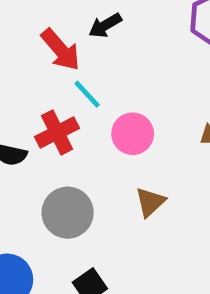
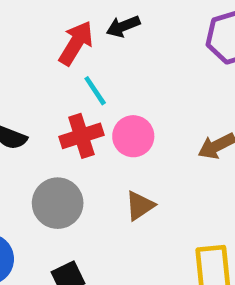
red arrow: (61, 50) -> (76, 43), turned -117
red cross: (57, 132) -> (81, 136), moved

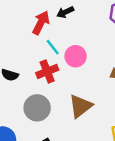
pink circle: (133, 136) -> (76, 56), moved
brown triangle: (140, 206) -> (81, 106), size x1.5

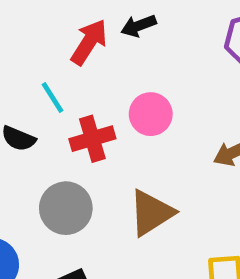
cyan line: (53, 47) -> (52, 97), moved

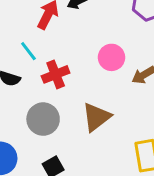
pink circle: (151, 114) -> (111, 57), moved

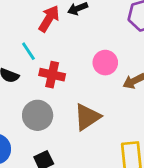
red cross: (56, 74) -> (52, 75), turned 30

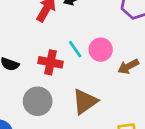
cyan line: (28, 51) -> (75, 49), moved

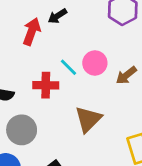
gray circle: (38, 101) -> (22, 130), moved

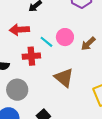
red arrow: (32, 31) -> (19, 30), moved, turned -108
brown triangle: (88, 119) -> (64, 78), turned -30

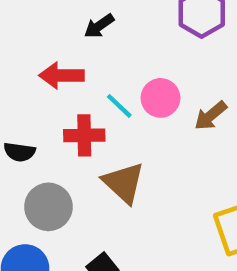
brown triangle: (64, 78) -> (124, 183), moved

